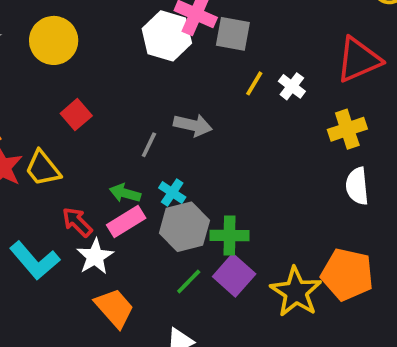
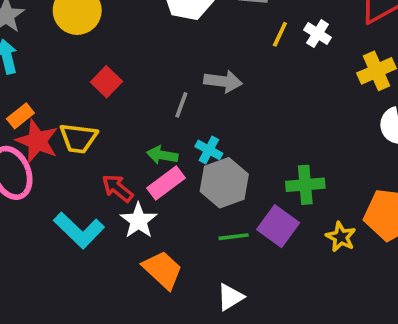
yellow trapezoid: (43, 168) -> (78, 138), turned -39
green cross: (229, 235) -> (305, 185), moved
green line: (189, 282) -> (234, 237), turned 44
yellow star: (296, 292) -> (341, 237), size x0.6

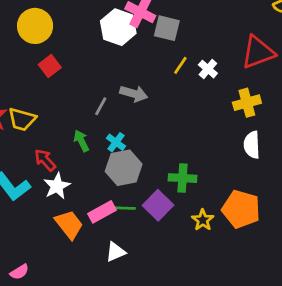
red square: (106, 82) -> (50, 66), moved
green arrow: (162, 155) -> (81, 141), turned 45
pink rectangle: (166, 183) -> (102, 212), moved

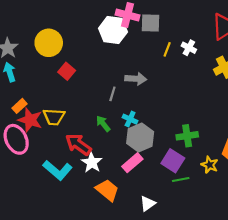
red arrow: (45, 160) -> (78, 144), size x1.4
green line: (125, 208) -> (181, 179), moved
pink rectangle: (102, 212) -> (132, 163), moved

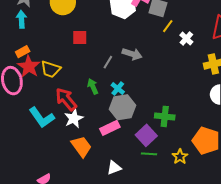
yellow line: (167, 49) -> (168, 26), moved
red square: (67, 71) -> (80, 37), moved, turned 35
yellow star: (210, 165) -> (180, 157), moved

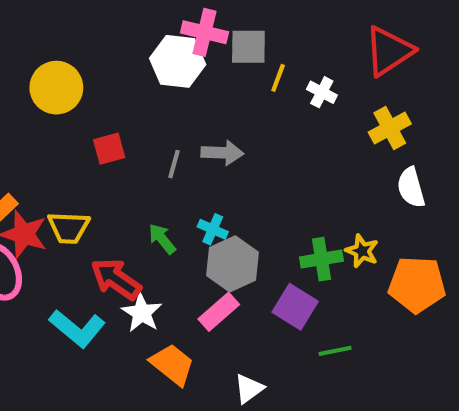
gray line: (108, 62) -> (174, 164), moved
green line: (149, 154) -> (335, 351), moved
yellow star: (180, 157) -> (362, 251), moved

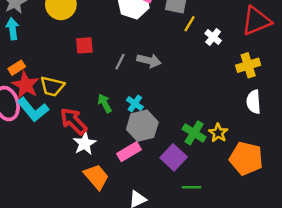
green cross: (321, 259) -> (194, 133), turned 30
cyan L-shape: (77, 328) -> (33, 110), moved

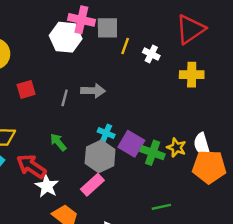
yellow cross: (248, 65) -> (192, 75), turned 30
white semicircle: (254, 102) -> (202, 145), moved
cyan cross: (135, 104) -> (106, 133), moved
purple square: (174, 157) -> (131, 144), moved

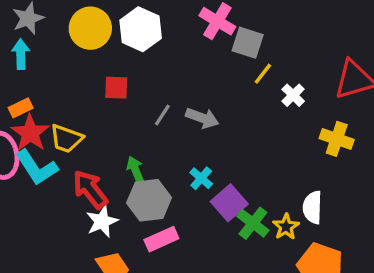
white hexagon: (66, 37) -> (141, 29), moved
white semicircle: (202, 145) -> (312, 207), moved
gray hexagon: (100, 156) -> (149, 200), moved

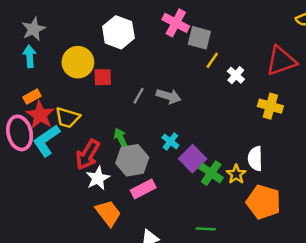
yellow circle: (90, 28) -> (78, 62), moved
cyan L-shape: (37, 168) -> (46, 141), turned 92
red arrow: (90, 189) -> (88, 155), turned -108

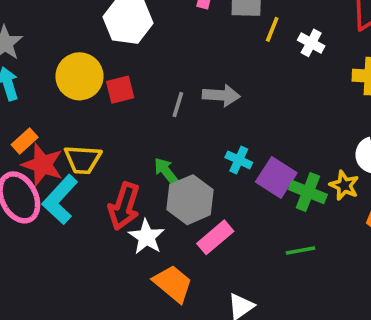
green line: (206, 229) -> (301, 250), moved

